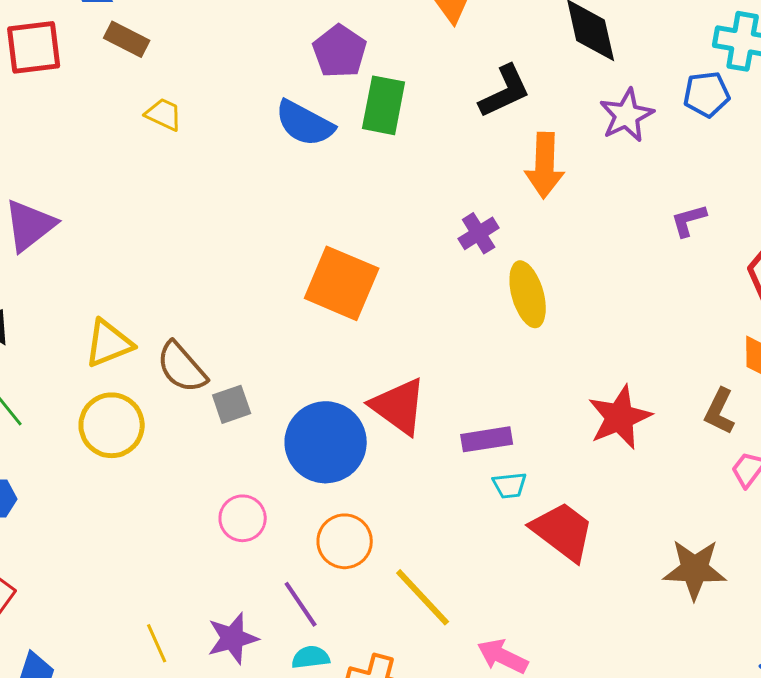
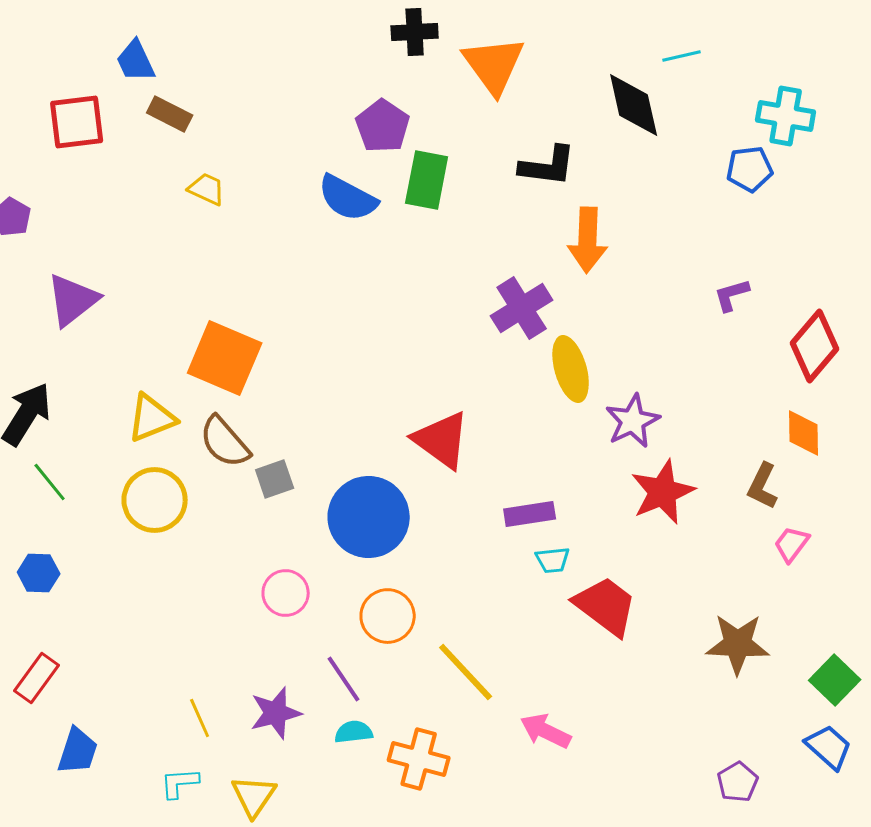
black L-shape: (505, 91) -> (548, 166), turned 32
purple star: (627, 115) -> (633, 421), moved
purple cross: (479, 233) -> (522, 308), size x1.5
orange square: (342, 283) -> (225, 358), moved
red triangle: (399, 406) -> (442, 440), moved

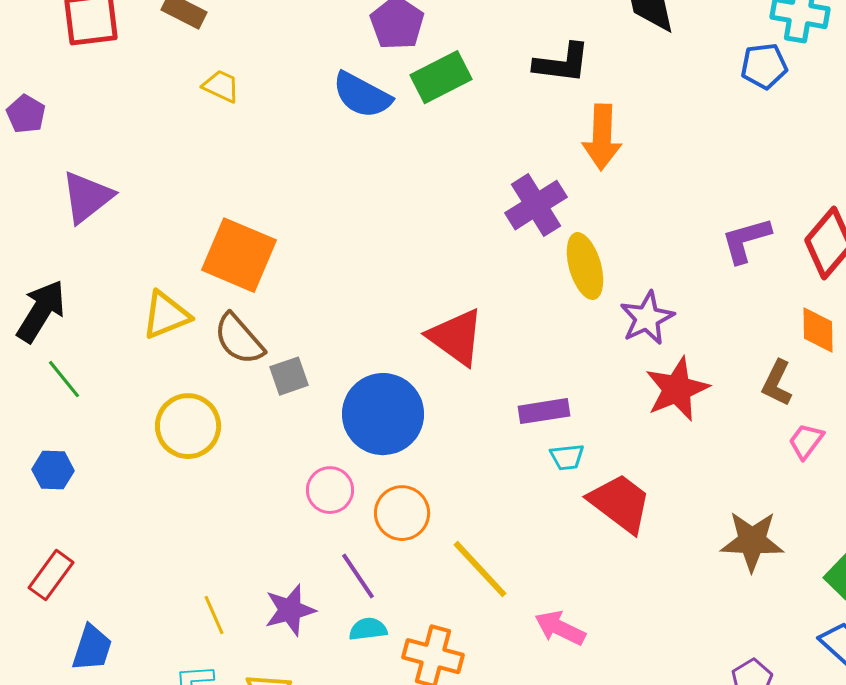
green rectangle: (427, 180) -> (441, 77), turned 52
purple L-shape: (732, 295) -> (746, 240), moved, size x1.4
yellow circle: (155, 500) -> (188, 426), moved
pink circle: (286, 593) -> (330, 490), moved

